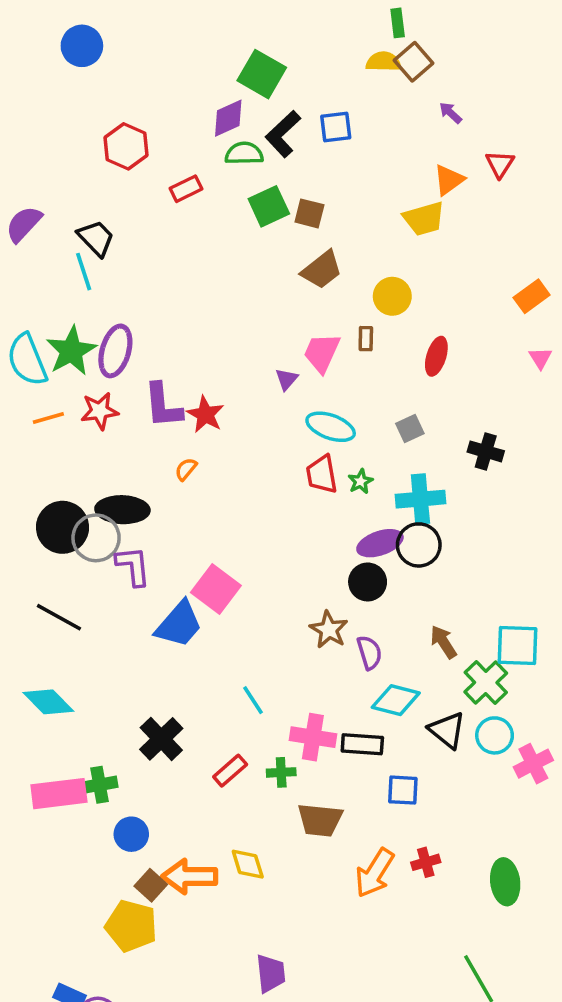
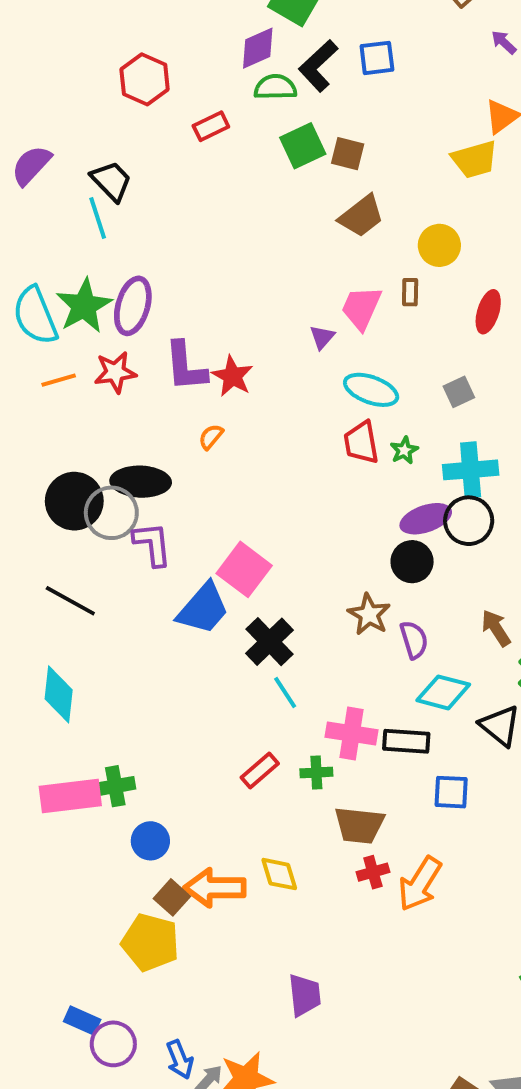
cyan diamond: (48, 702) -> (59, 694), turned 51
black cross: (161, 739) -> (270, 642), moved
red cross: (426, 862) -> (373, 872), moved

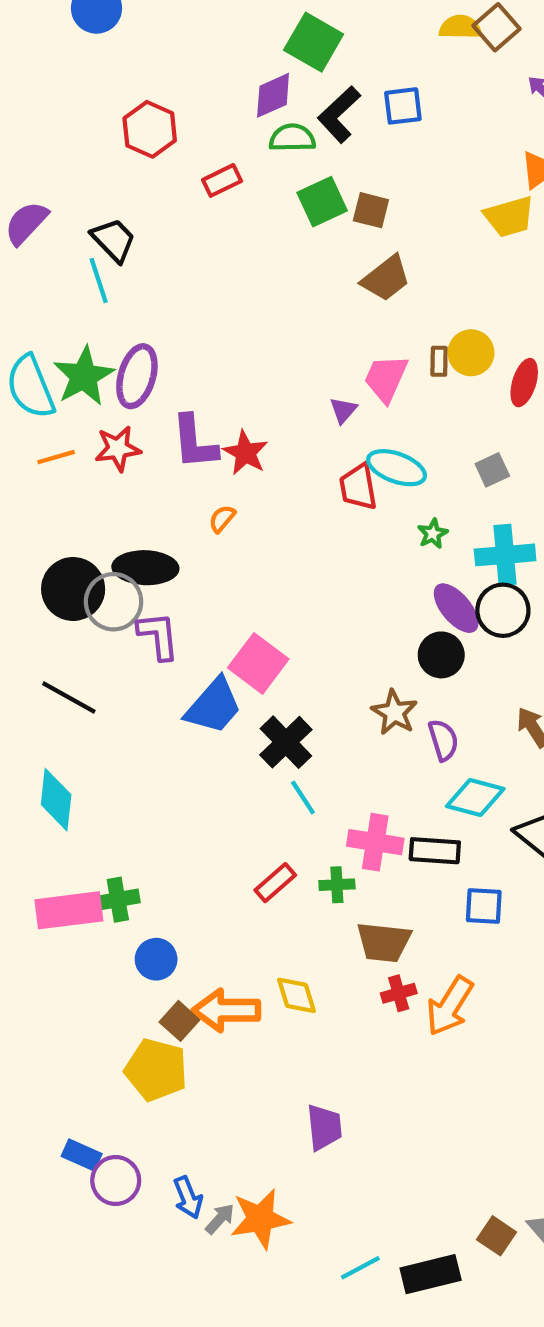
yellow circle: (439, 245) -> (471, 353), moved
red trapezoid: (361, 443) -> (358, 487), moved
purple ellipse: (426, 519) -> (456, 608), turned 69

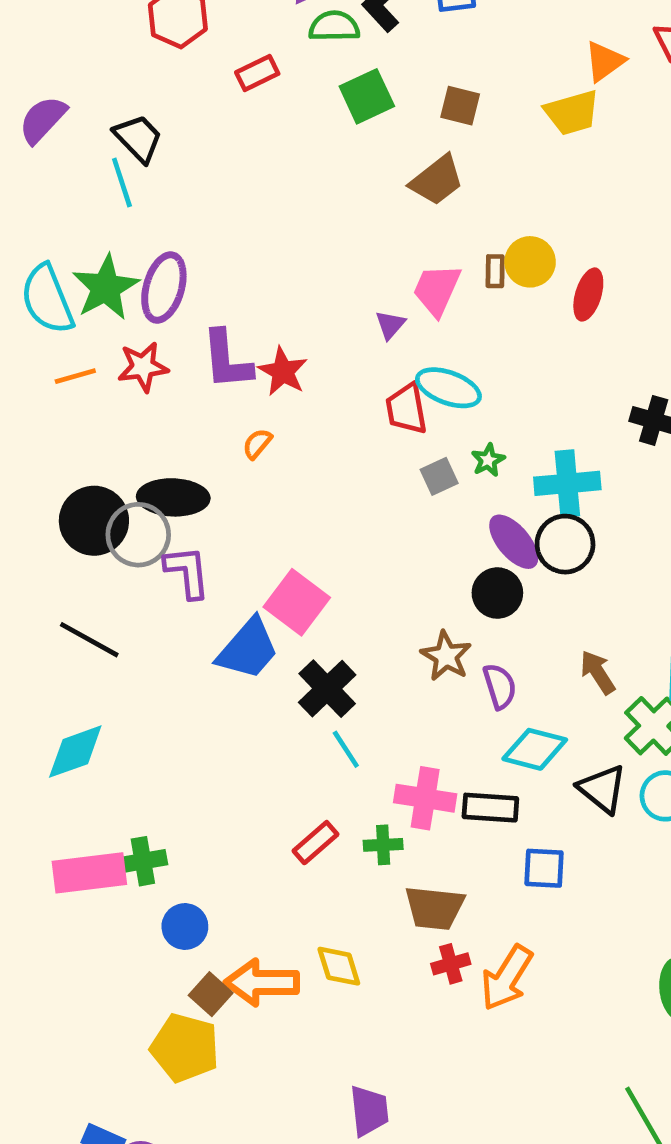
brown square: (371, 210) -> (460, 106), moved
gray square: (492, 470) -> (439, 476), moved
cyan diamond: (56, 800) -> (75, 752), turned 64

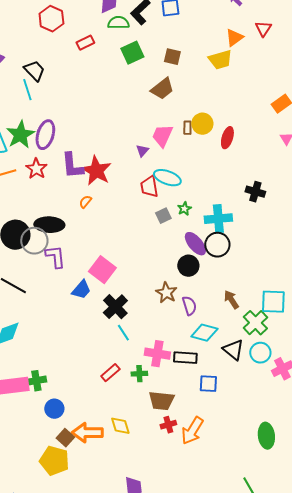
red star: (143, 367) -> (36, 169), turned -30
red star: (283, 371) -> (96, 171), size x1.4
blue trapezoid: (248, 649) -> (81, 290), size x0.7

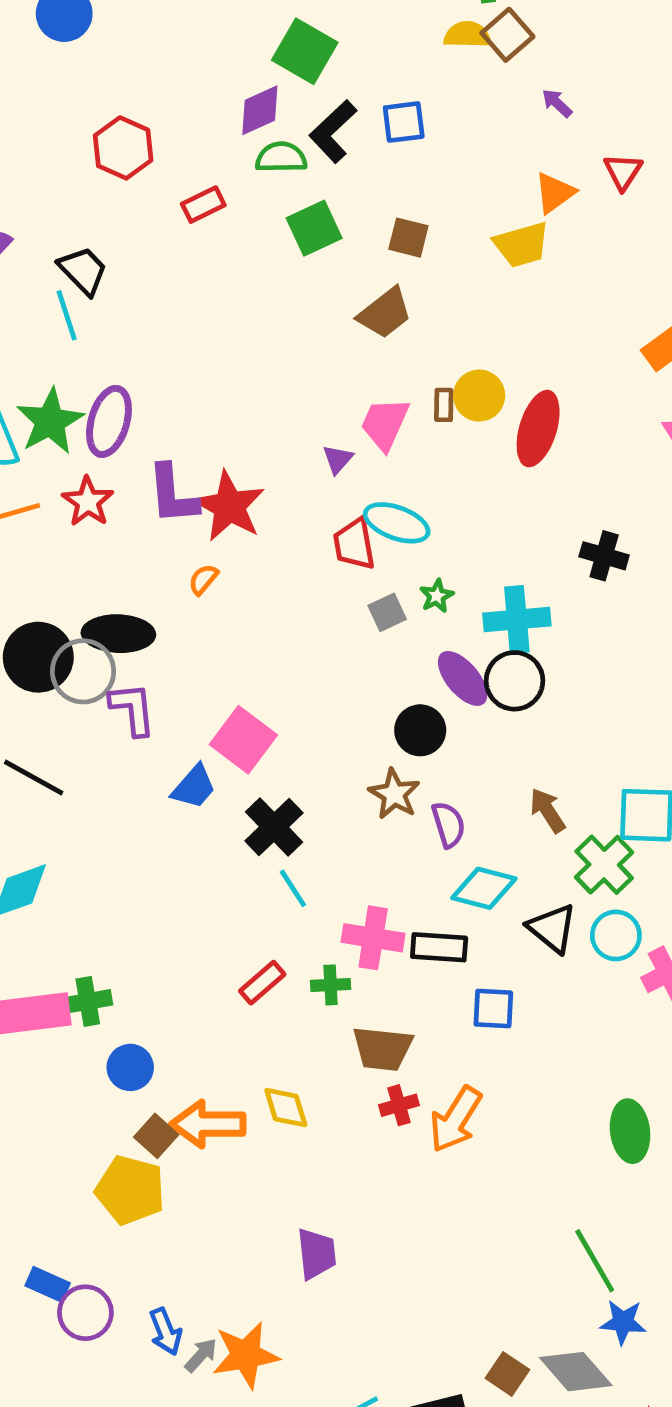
red ellipse: (227, 138) -> (538, 429), size x1.4
black circle: (188, 266) -> (420, 730), moved

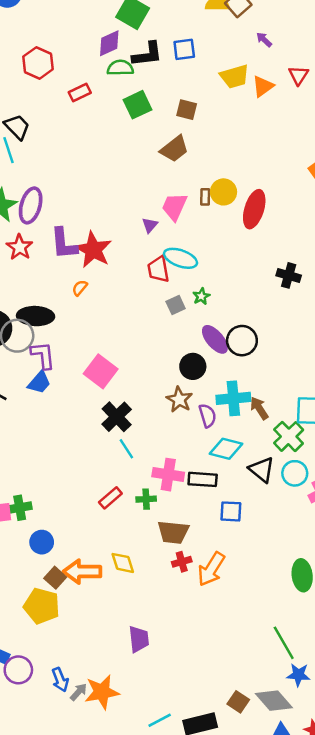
black L-shape: (333, 131) -> (147, 54), turned -144
yellow trapezoid: (522, 245) -> (235, 76), moved
cyan cross: (517, 619) -> (233, 398), moved
blue trapezoid: (194, 787) -> (39, 382), moved

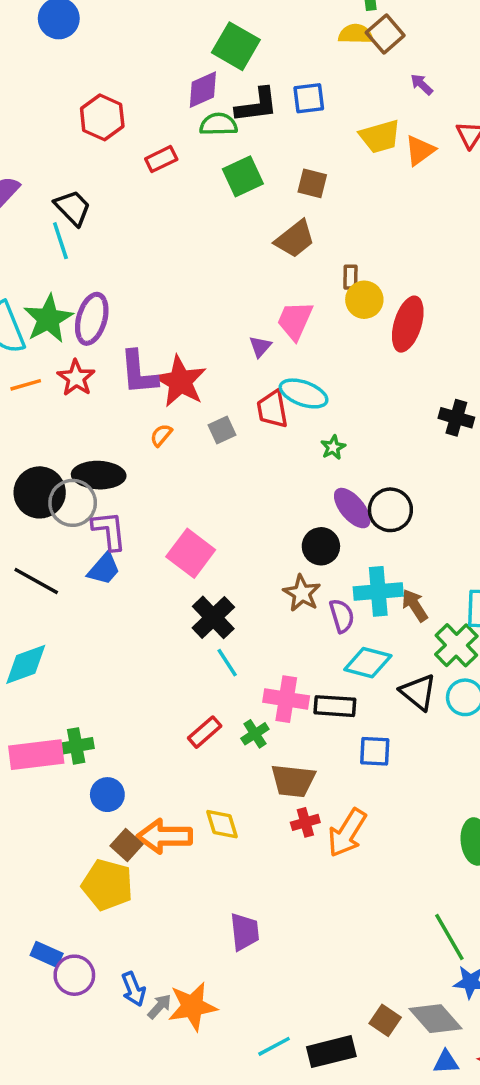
brown rectangle: (205, 197) -> (350, 277), moved
gray square: (176, 305) -> (222, 430), moved
green cross: (146, 499) -> (255, 734), turned -30

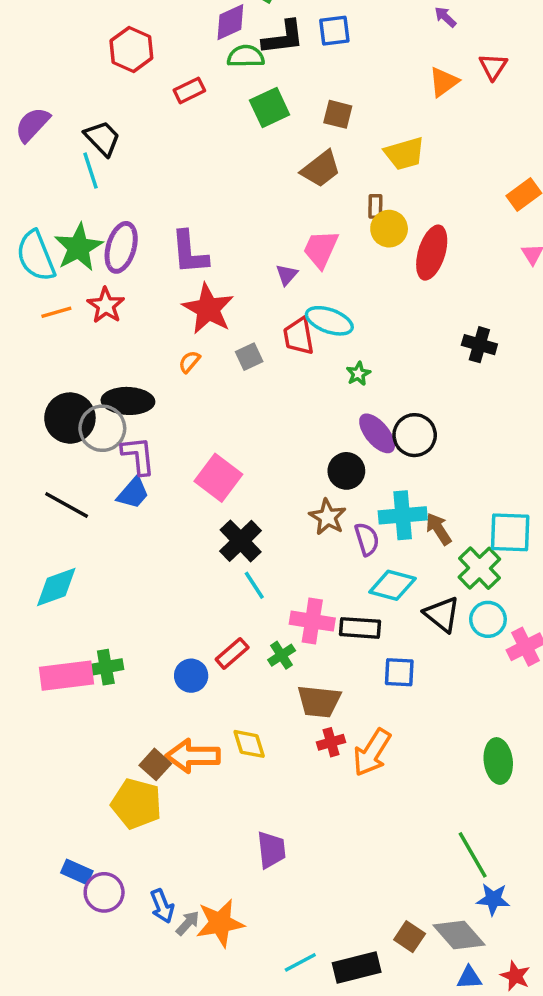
yellow trapezoid: (380, 136) -> (404, 154), moved
purple L-shape: (139, 373) -> (189, 253), moved
blue circle: (107, 795) -> (191, 676), moved

